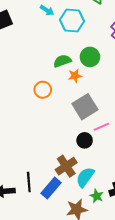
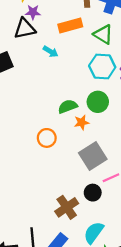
cyan hexagon: (72, 21) -> (102, 66), moved
brown cross: (66, 166) -> (67, 207), moved

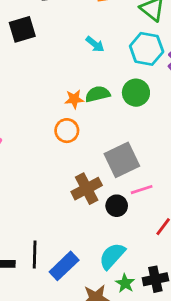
cyan arrow: (51, 52) -> (95, 44), moved
orange star: (82, 122) -> (74, 99), moved
brown cross: (67, 207) -> (87, 189), moved

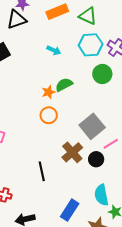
green circle: (136, 93) -> (102, 74), moved
black line: (35, 255) -> (42, 171), moved
cyan semicircle: (112, 256) -> (101, 195), turned -40

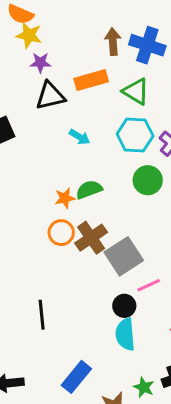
black triangle: (17, 19) -> (50, 96), moved
brown cross: (72, 152) -> (91, 238), moved
cyan semicircle: (101, 195) -> (125, 334), moved

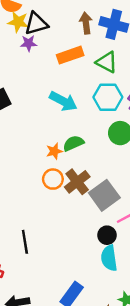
black triangle: (50, 96) -> (36, 24), moved
cyan arrow: (80, 137) -> (63, 101), size x1.6
black line: (42, 315) -> (25, 242), moved

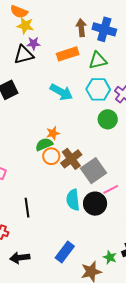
black triangle: (36, 24) -> (24, 55), moved
green triangle: (107, 62) -> (98, 60), turned -42
green semicircle: (73, 143) -> (44, 144), moved
black circle: (107, 235) -> (95, 204), size x1.5
cyan semicircle: (109, 258) -> (73, 200), moved

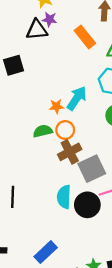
orange rectangle: (68, 54) -> (85, 37), turned 60
cyan arrow: (61, 92) -> (77, 98), moved, turned -95
orange star: (53, 133) -> (56, 106), moved
orange circle: (51, 156) -> (65, 130), moved

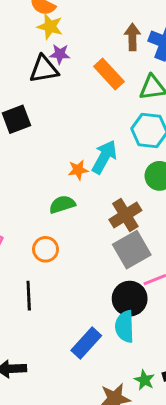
orange circle: (65, 130) -> (46, 249), moved
brown cross: (70, 152) -> (125, 215), moved
cyan semicircle: (64, 197) -> (125, 326), moved
blue rectangle: (46, 252) -> (86, 343), moved

